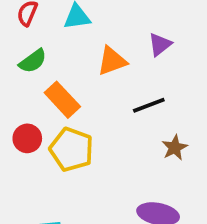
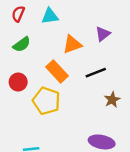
orange rectangle: (62, 100) -> (57, 71), moved
red circle: (27, 138) -> (18, 82), moved

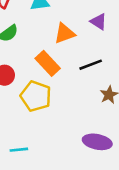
purple triangle: (103, 34) -> (99, 22), turned -49

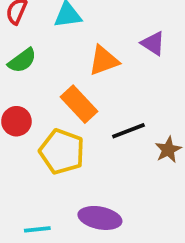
black line: (91, 65) -> (128, 131), moved
purple ellipse: (97, 142) -> (100, 218), moved

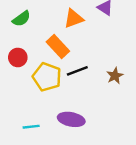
black line: (128, 131) -> (77, 71), moved

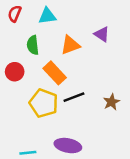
green semicircle: (21, 19) -> (33, 45), moved, turned 120
red circle: (18, 57) -> (15, 72), moved

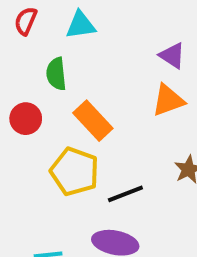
orange triangle: (70, 45) -> (168, 100), moved
black line: (74, 97) -> (125, 194), moved

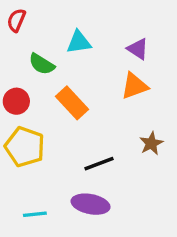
cyan triangle: (81, 25) -> (79, 42), moved
green semicircle: (56, 74) -> (42, 64), turned -52
yellow pentagon: (75, 172) -> (25, 147), moved

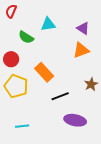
orange rectangle: (72, 103) -> (44, 72), moved
purple ellipse: (91, 204) -> (75, 120), moved

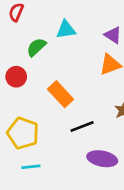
green semicircle: (26, 37) -> (36, 47), turned 105
yellow pentagon: (16, 86) -> (23, 133), moved

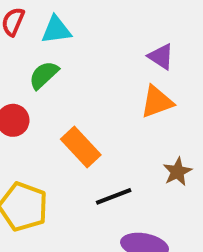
cyan triangle: (66, 30) -> (56, 30), moved

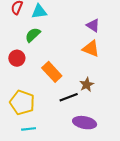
orange triangle: (157, 102) -> (91, 49), turned 42
brown star: (177, 172) -> (87, 85), moved

